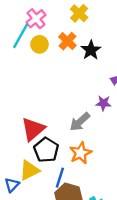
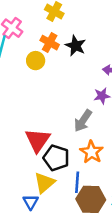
yellow circle: (39, 44) -> (36, 61), moved

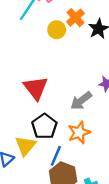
red triangle: (38, 140) -> (36, 88), moved, turned -32
yellow triangle: (44, 183) -> (26, 146), turned -30

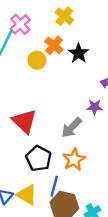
yellow triangle: (26, 146) -> (27, 195), moved, turned -30

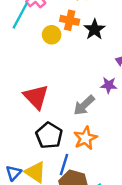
orange cross: (54, 45) -> (70, 20), turned -30

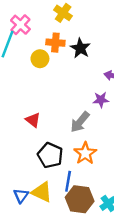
red triangle: (36, 97) -> (33, 120), size x0.6

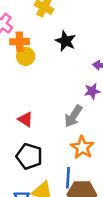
orange cross: (55, 43) -> (20, 42), moved
black pentagon: (50, 155) -> (29, 156), moved

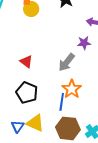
blue line: (68, 178) -> (62, 102), moved

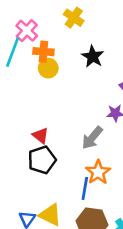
black pentagon: (27, 93) -> (42, 160), moved, turned 30

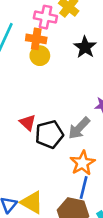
pink cross: (27, 31) -> (45, 17), moved, turned -35
black pentagon: (42, 160) -> (49, 134), moved
blue line: (85, 188) -> (84, 187), moved

